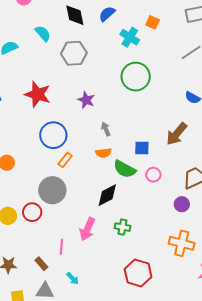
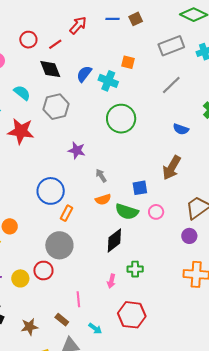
blue semicircle: (107, 14) -> (84, 74), moved
red star: (38, 94) -> (21, 131), moved
pink arrow: (87, 229) -> (111, 281), moved, size x0.6
red hexagon: (138, 273) -> (132, 315), moved

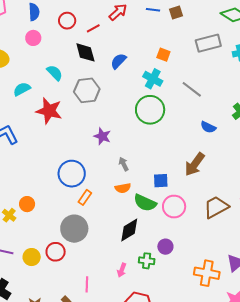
cyan cross: (108, 81) -> (153, 79), moved
gray line: (171, 85) -> (192, 89), moved, turned 75
pink circle: (156, 212) -> (174, 207), size x1.5
purple circle: (189, 236) -> (165, 247), moved

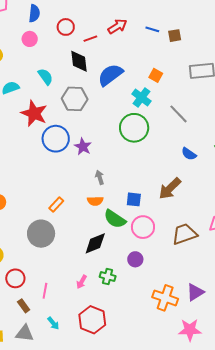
blue semicircle: (119, 61) -> (110, 75), size x1.5
blue circle: (72, 174) -> (56, 139), moved
purple circle: (165, 247) -> (135, 259), moved
red circle: (56, 252) -> (15, 278), moved

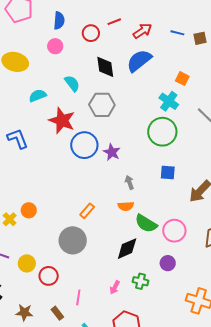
red line: (90, 39) -> (114, 22), moved
blue semicircle: (110, 75) -> (139, 61), moved
blue square: (134, 199) -> (168, 173), moved
red circle: (15, 278) -> (49, 276), moved

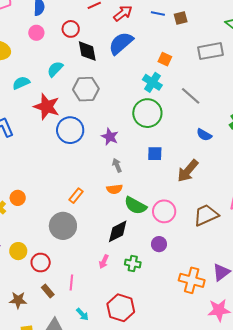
red circle: (91, 33) -> (71, 29), moved
cyan semicircle: (72, 83) -> (55, 69), turned -96
purple star: (112, 152) -> (110, 137), moved
pink arrow: (115, 287) -> (104, 262), moved
brown rectangle: (57, 313) -> (48, 291), moved

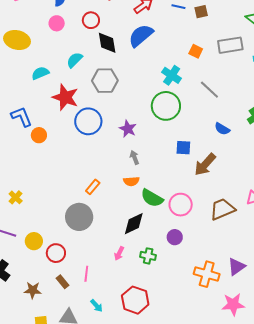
orange square: (165, 59) -> (196, 51), moved
blue square: (155, 154) -> (183, 148), moved
orange circle: (18, 198) -> (39, 135), moved

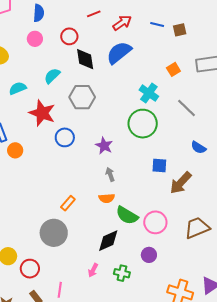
orange square: (196, 51) -> (173, 69), turned 32
blue circle: (88, 121) -> (65, 137), size x0.7

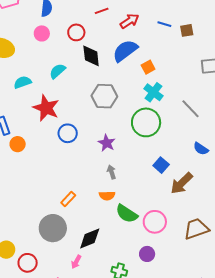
orange square: (173, 69) -> (148, 67), moved
gray hexagon: (82, 97) -> (104, 96), moved
blue square: (159, 166) -> (161, 165), turned 35
black diamond: (108, 241) -> (90, 239), moved
pink arrow: (93, 270) -> (76, 262), moved

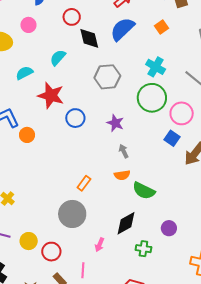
pink circle: (42, 33) -> (28, 25), moved
orange square: (148, 67) -> (161, 27), moved
pink circle: (155, 222) -> (182, 113), moved
black diamond: (90, 239) -> (126, 223), moved

